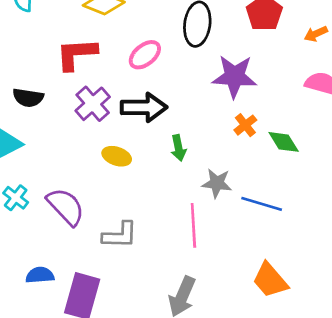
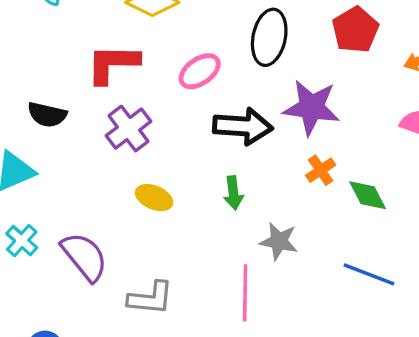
black arrow: (144, 107) -> (243, 126), moved
blue line: (262, 204) -> (369, 274), moved

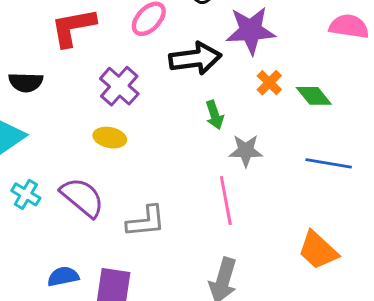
purple cross: (129, 129) -> (119, 86), moved
green arrow: (233, 193) -> (215, 115), moved
yellow ellipse: (154, 198) -> (110, 138), moved

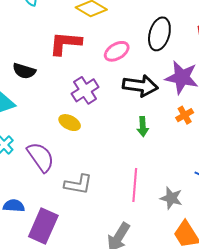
gray star: (246, 151) -> (171, 198), moved

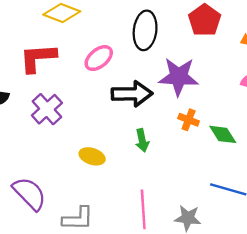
purple cross: (85, 90) -> (47, 109), moved
orange cross: (185, 115) -> (189, 120), turned -30
yellow ellipse: (70, 123) -> (92, 156), moved

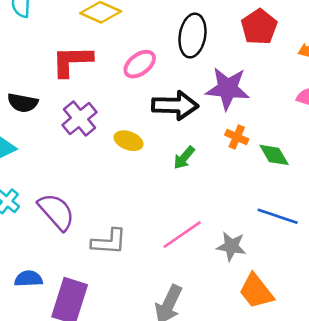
green arrow: (142, 140) -> (184, 158), turned 50
yellow ellipse: (92, 156) -> (129, 141), moved
pink line: (143, 209) -> (182, 235), turned 57

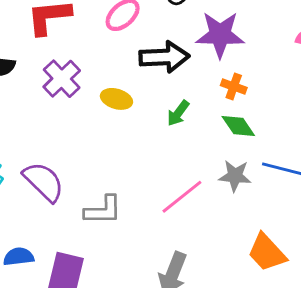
green diamond: (274, 155) -> (238, 126), moved
gray star: (231, 246) -> (235, 176), moved

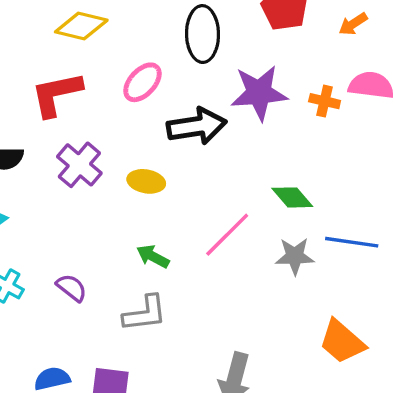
orange cross: (234, 87) -> (325, 101), moved
green arrow: (178, 113) -> (153, 256), moved, turned 88
purple semicircle: (44, 182) -> (72, 288), size x0.6
pink line: (182, 197) -> (227, 235), moved

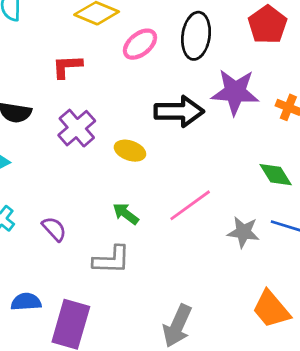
pink ellipse: (142, 82) -> (140, 44), moved
red L-shape: (56, 94) -> (67, 66), size x0.7
green diamond: (292, 197) -> (276, 175), moved

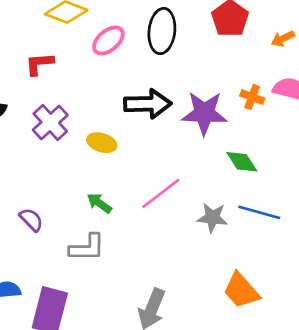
purple star: (235, 92) -> (204, 113), moved

